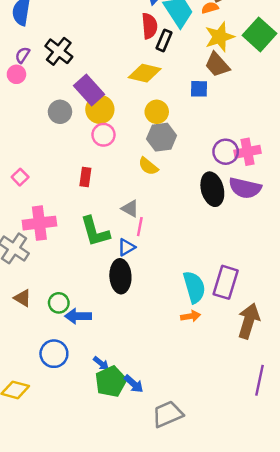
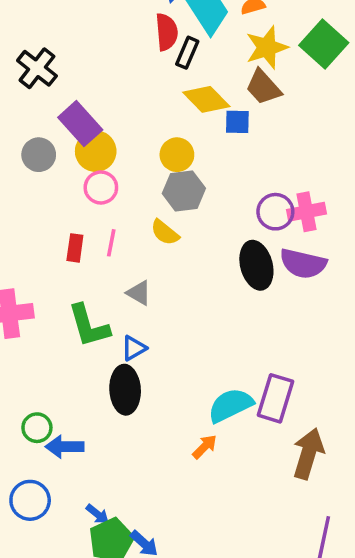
yellow diamond: (145, 73) -> (206, 99), moved, turned 32
pink line: (140, 227) -> (111, 243), moved
cyan semicircle: (194, 287) -> (231, 405), turned -100
orange arrow: (191, 316) -> (205, 447), moved, turned -36

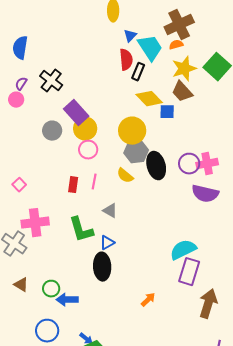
yellow circle: (177, 155) -> (132, 131), size x1.4
black ellipse: (256, 265) -> (156, 166), moved
cyan semicircle: (231, 405) -> (183, 250), moved

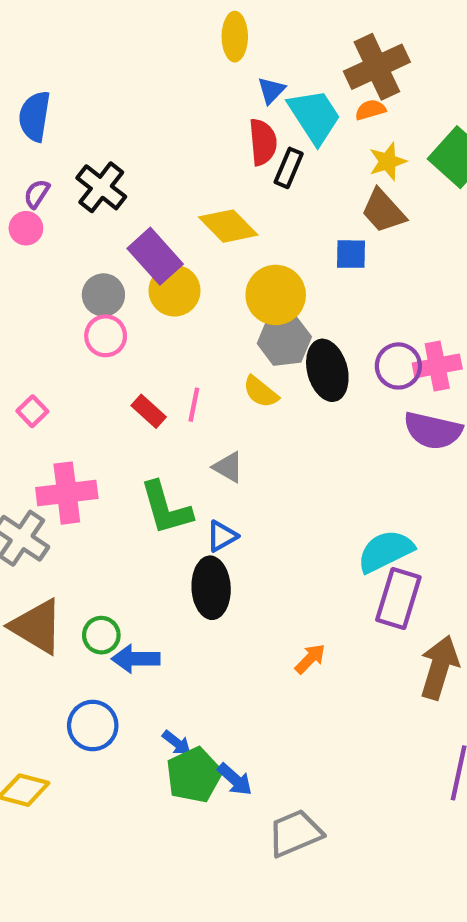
yellow star: (184, 69) -> (388, 161), size x0.7
yellow diamond: (149, 99) -> (228, 226), moved
pink circle: (88, 150) -> (106, 336), moved
red rectangle: (73, 185) -> (149, 411), turned -56
brown triangle: (21, 285) -> (37, 626), size x1.8

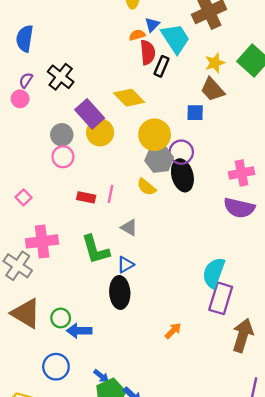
orange semicircle: (370, 110) -> (137, 35), moved
purple circle: (398, 366) -> (181, 152), moved
red rectangle: (149, 411) -> (86, 197), turned -30
cyan semicircle: (385, 551) -> (214, 273), turned -44

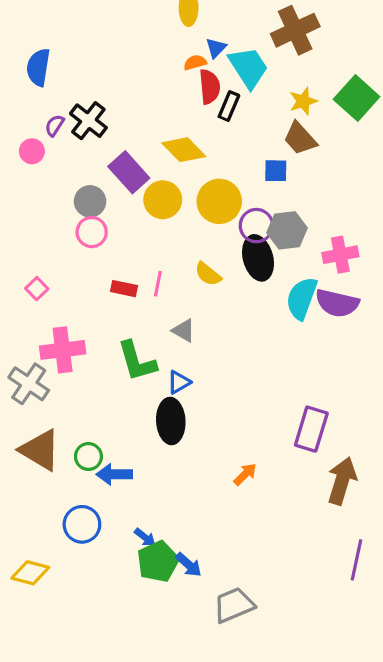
purple semicircle: (26, 80) -> (55, 125), moved
yellow circle: (100, 132) -> (163, 200), moved
gray hexagon: (159, 159) -> (287, 230), moved
cyan semicircle: (214, 273) -> (302, 298), moved

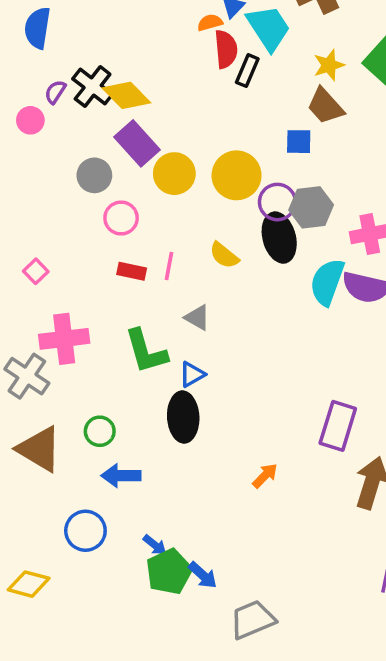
yellow diamond: (184, 150) -> (126, 95), moved
pink circle: (92, 232) -> (121, 218), moved
green circle: (88, 457) -> (100, 431), moved

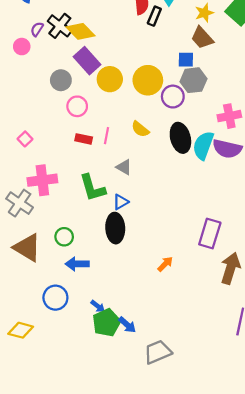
gray hexagon: (311, 207) -> (193, 80), moved
black ellipse: (279, 238) -> (180, 138), moved

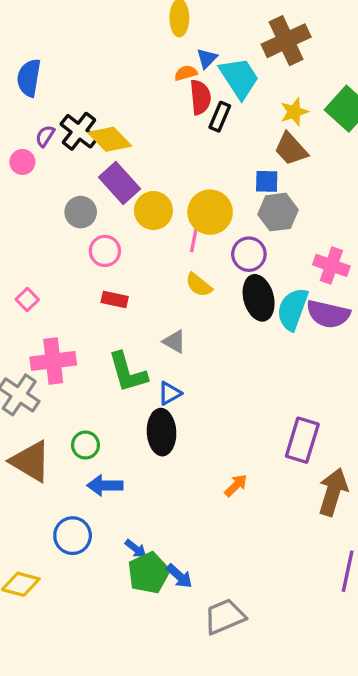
purple circle: (173, 97) -> (249, 254), moved
pink cross: (229, 116) -> (331, 265), turned 30
pink line: (107, 136) -> (194, 240), moved

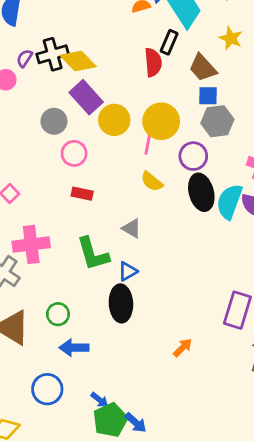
red semicircle: (200, 97) -> (153, 62), moved
yellow star: (294, 112) -> (231, 38), turned -30
black cross: (79, 131) -> (53, 54), turned 36
brown trapezoid: (291, 149) -> (203, 68), moved

